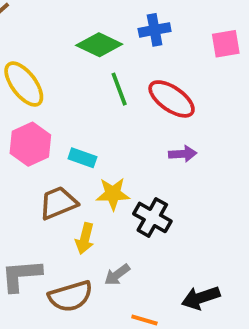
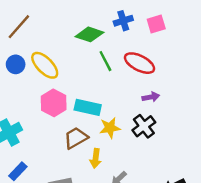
pink square: (226, 44) -> (156, 24), moved
cyan rectangle: (82, 158) -> (88, 107), size x1.5
black cross: (152, 217) -> (144, 126), moved, turned 30

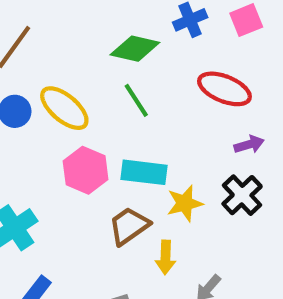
green line: (105, 61) -> (136, 100), moved

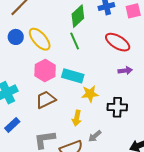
green diamond: (135, 49) -> (78, 16), turned -65
black cross: (242, 195) -> (117, 107), moved, turned 36
brown trapezoid: (129, 226) -> (46, 100), moved

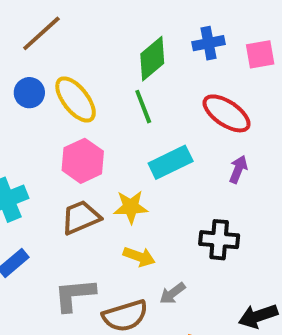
purple arrow: (125, 71) -> (238, 169), turned -64
cyan rectangle: (73, 76) -> (171, 162), moved, turned -45
yellow star: (90, 94) -> (131, 207), moved
yellow arrow: (77, 118) -> (139, 257), turned -84

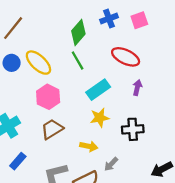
yellow star: (131, 207) -> (100, 118), moved

